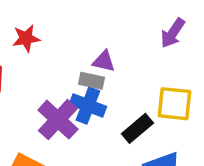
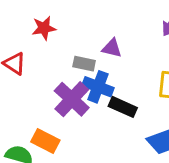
gray rectangle: (91, 81) -> (84, 64), moved
black rectangle: (137, 128) -> (123, 107), moved, turned 64

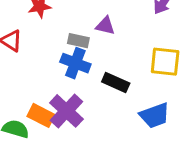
blue cross: (98, 87) -> (75, 63), moved
purple cross: (72, 99) -> (66, 111), moved

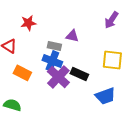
purple cross: (66, 111) -> (58, 77), moved
orange rectangle: (41, 115) -> (22, 73), moved

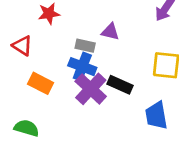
blue trapezoid: (105, 96) -> (156, 115), turned 100

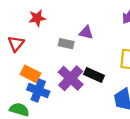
red triangle: (22, 46) -> (16, 44), turned 36
blue cross: (82, 67) -> (38, 91), moved

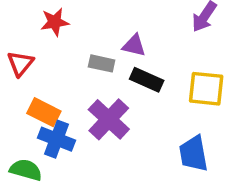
black rectangle: (94, 75) -> (147, 80), moved

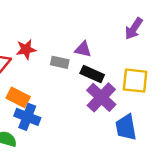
red star: (55, 22) -> (26, 49), moved
purple cross: (109, 119) -> (101, 97), moved

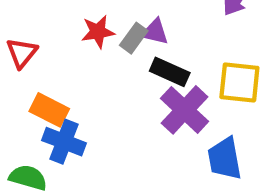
red star: (26, 49) -> (98, 32), moved
gray rectangle: (60, 62) -> (134, 38), moved, turned -66

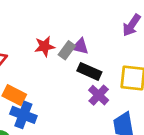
purple cross: (184, 110) -> (99, 95), size x0.7

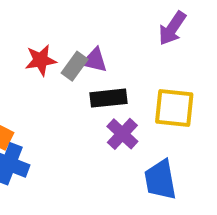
black rectangle: (89, 71) -> (108, 98), turned -30

